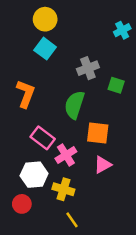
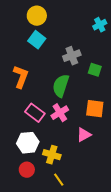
orange square: (98, 133) -> (95, 109), moved
pink cross: (66, 155) -> (60, 113), moved
red circle: (22, 204) -> (27, 170), moved

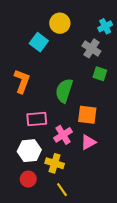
yellow circle: (37, 16) -> (60, 23), moved
gray cross: (72, 56) -> (91, 48), moved, turned -36
orange square: (95, 109) -> (87, 115), moved
pink rectangle: (35, 113) -> (37, 119), turned -42
pink cross: (60, 113) -> (63, 135), moved

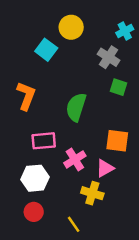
orange square: (87, 115) -> (117, 141), moved
yellow cross: (55, 163) -> (92, 193), moved

